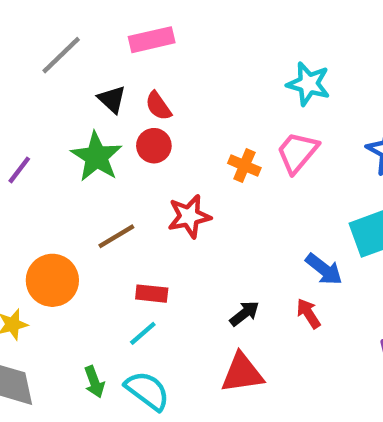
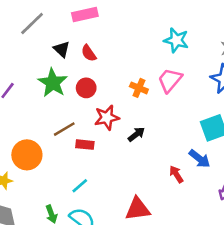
red circle: (154, 146) -> (86, 88), moved
blue arrow: (324, 269) -> (199, 159), moved
red rectangle: (152, 294) -> (85, 145), moved
black arrow: (244, 313) -> (136, 134), moved

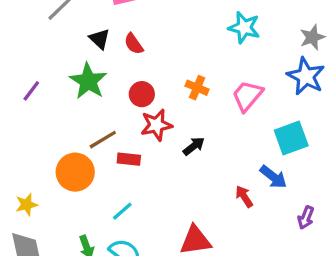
pink trapezoid: (170, 80) -> (247, 96), moved
red circle: (86, 88) -> (142, 94), moved
orange circle: (27, 155) -> (75, 172), moved

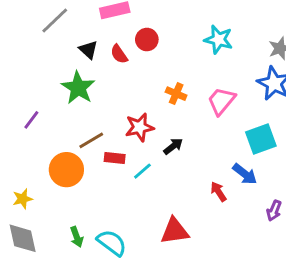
purple line: (31, 91) -> (31, 120), moved
red circle: (142, 94) -> (147, 40), moved
cyan line: (122, 211) -> (142, 171), moved

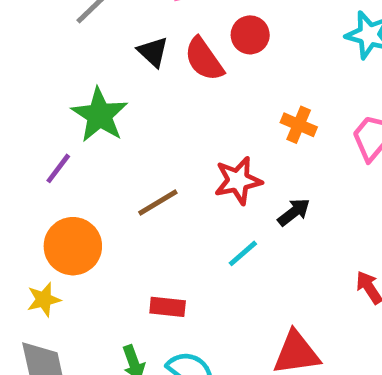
red semicircle: (119, 54) -> (204, 59), size x1.4
green star: (78, 88) -> (100, 115), moved
red rectangle: (115, 158) -> (168, 307), moved
orange circle: (66, 170) -> (73, 246), moved

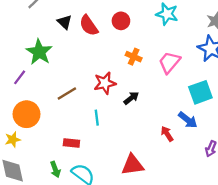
red circle: (250, 35) -> (121, 21), moved
cyan line: (243, 253) -> (97, 118), moved, turned -56

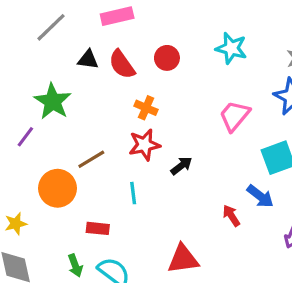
black triangle: (65, 22) -> (88, 60), turned -35
orange cross: (134, 57) -> (146, 108), moved
orange circle: (27, 114) -> (58, 188), moved

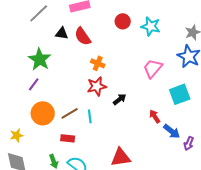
red circle: (167, 58) -> (123, 21), moved
purple line: (25, 137) -> (34, 84), moved
brown line: (91, 159) -> (70, 113), moved
blue arrow: (260, 196) -> (172, 131), moved
red arrow: (231, 216) -> (155, 116), moved

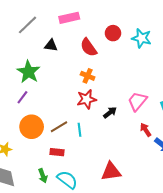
red semicircle: (83, 36) -> (89, 47), moved
pink trapezoid: (153, 68) -> (137, 101), moved

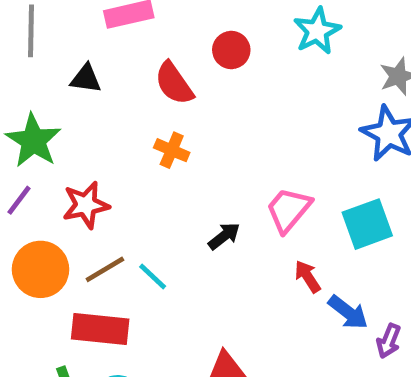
gray line: (27, 25) -> (31, 31), turned -45
cyan star: (141, 38) -> (317, 31), moved, turned 30
red star: (87, 99) -> (86, 205), moved
cyan line: (79, 130) -> (153, 277), turned -40
red rectangle: (57, 152) -> (100, 329), size x1.6

